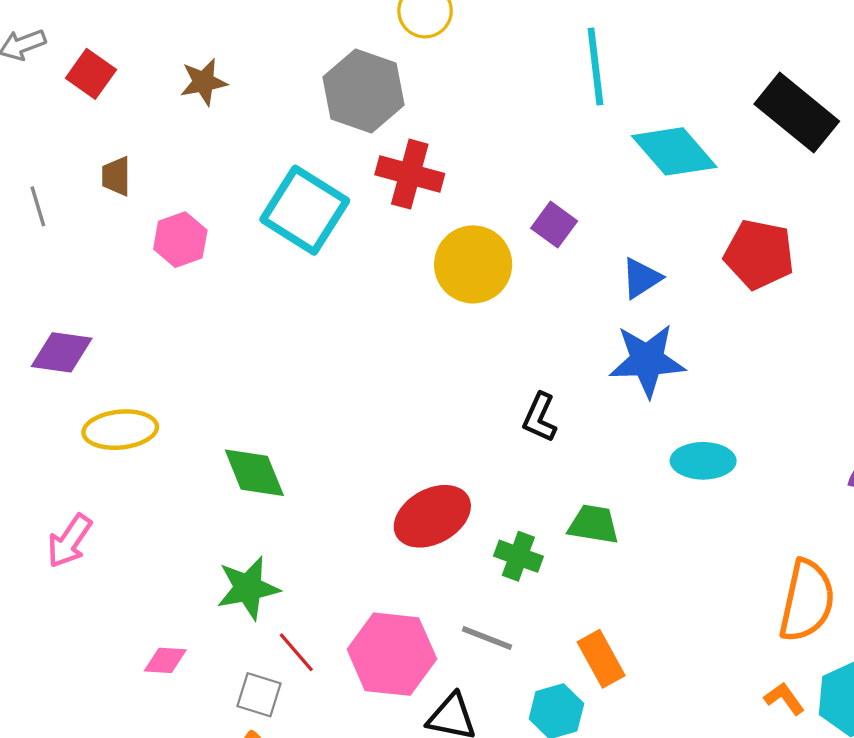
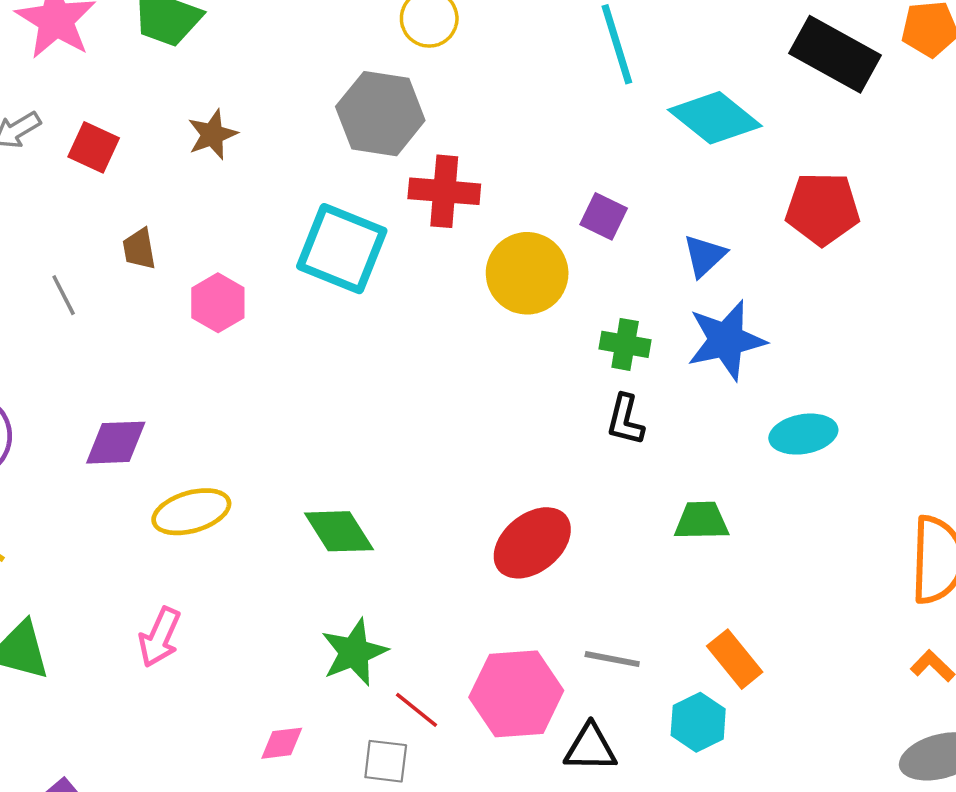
green cross: (518, 556) -> (625, 344), moved

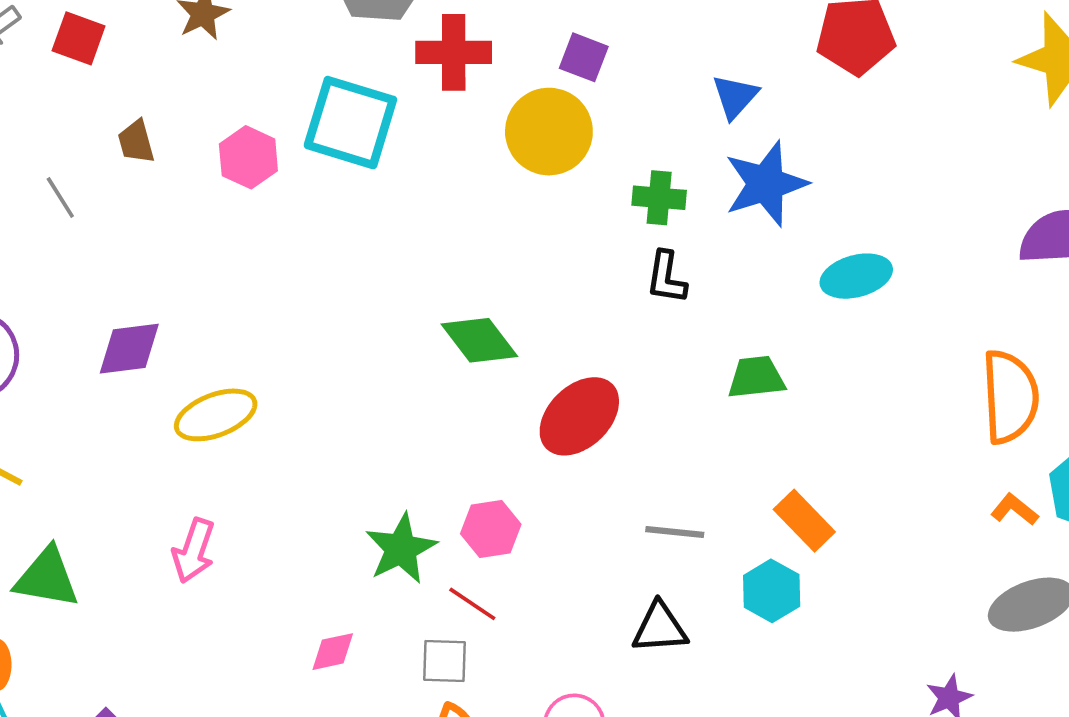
purple square: (604, 216) -> (584, 57), moved
pink hexagon: (218, 303) -> (248, 157), moved
green diamond: (339, 531) -> (479, 340), moved
pink hexagon: (516, 694) -> (491, 529), moved, size x0.6

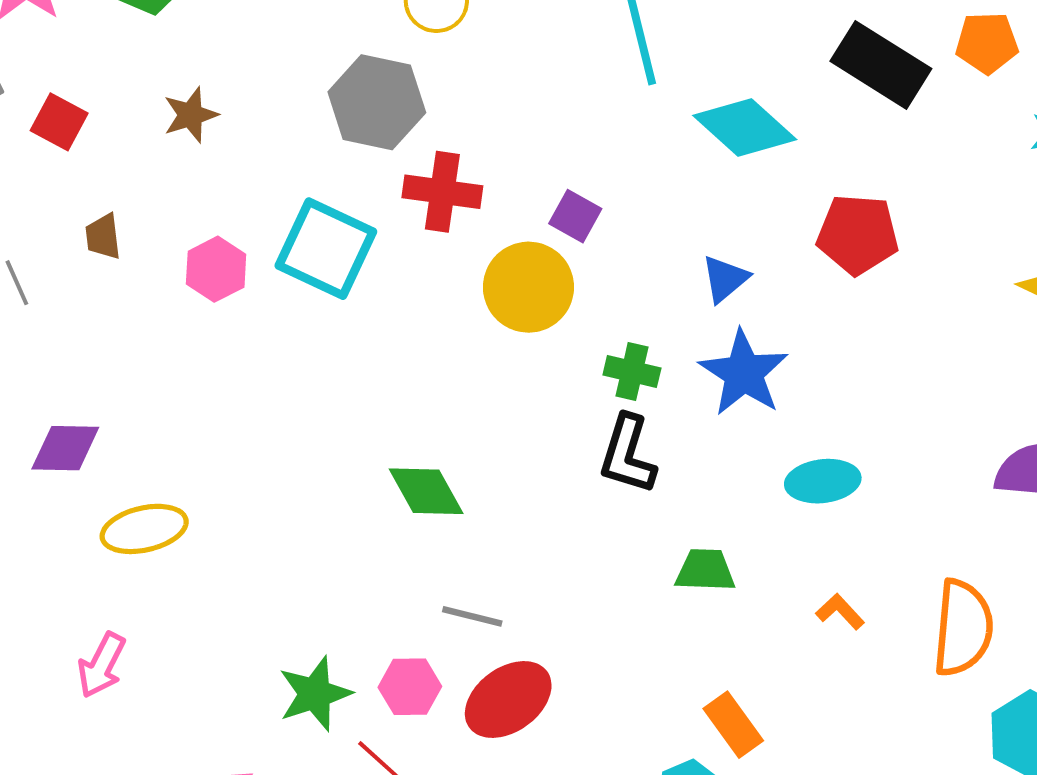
blue star: (766, 184) -> (744, 373), turned -30
black L-shape: (666, 277) -> (628, 454), size x1.4
red ellipse: (579, 416) -> (508, 700), moved
orange L-shape: (1015, 510) -> (840, 612), moved
gray line: (675, 532) -> (472, 616), moved

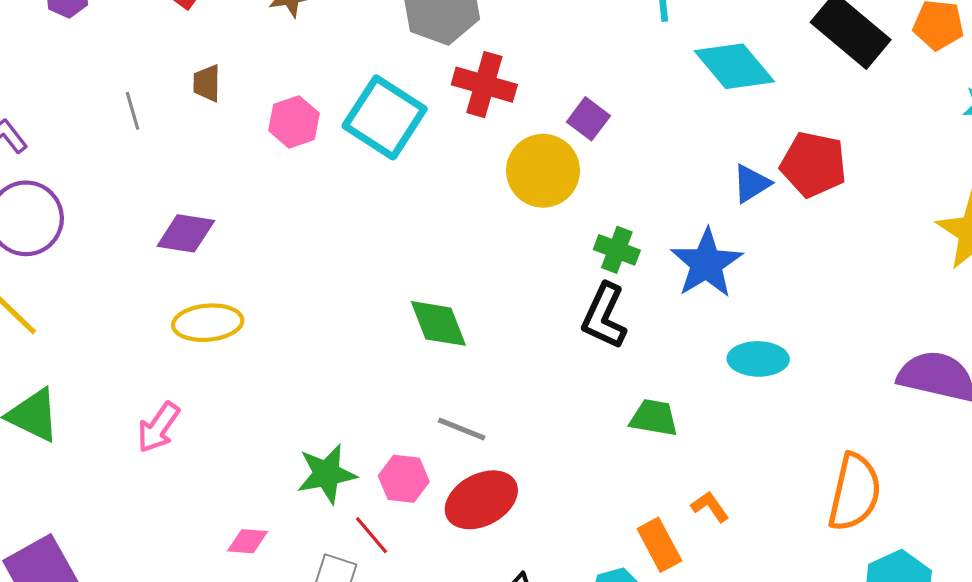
blue triangle: (725, 279) -> (751, 184), moved
purple diamond: (65, 448) -> (186, 233), moved
orange L-shape: (840, 612) -> (710, 507), moved

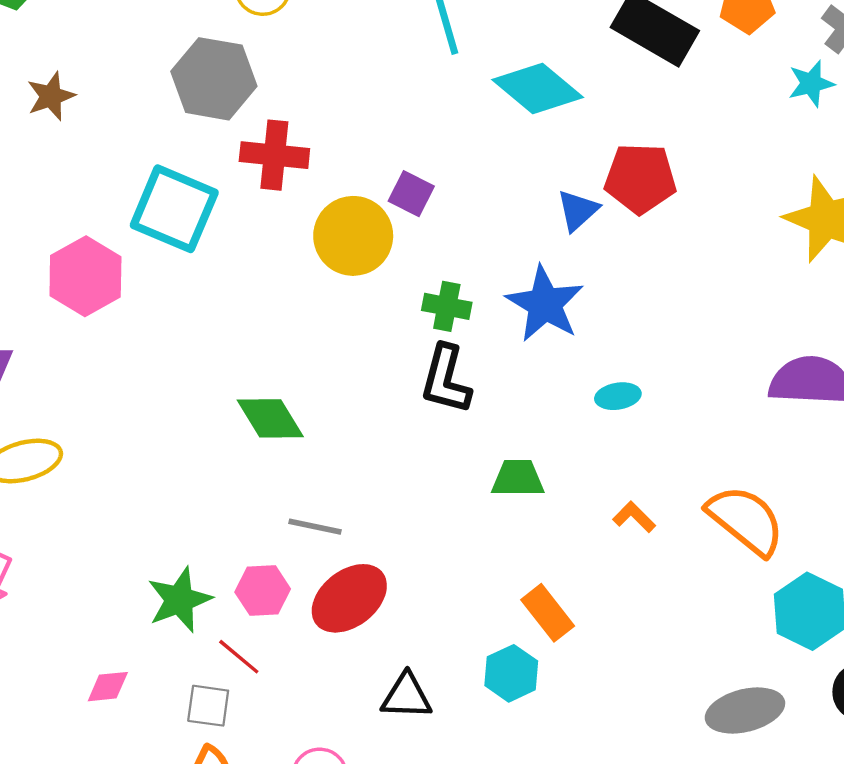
purple square: (588, 119) -> (411, 194), moved
pink hexagon: (294, 122) -> (85, 276), moved, size x1.4
cyan ellipse: (758, 359) -> (618, 396), size x0.7
orange semicircle: (855, 492) -> (746, 520), turned -54
orange L-shape: (710, 507) -> (634, 517), moved

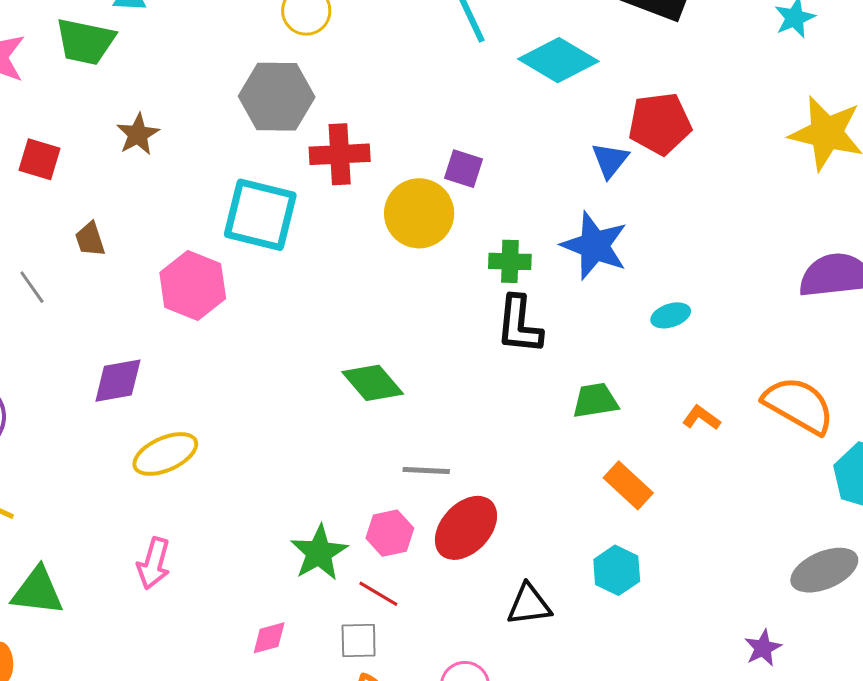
orange rectangle: (548, 613) -> (628, 485), moved

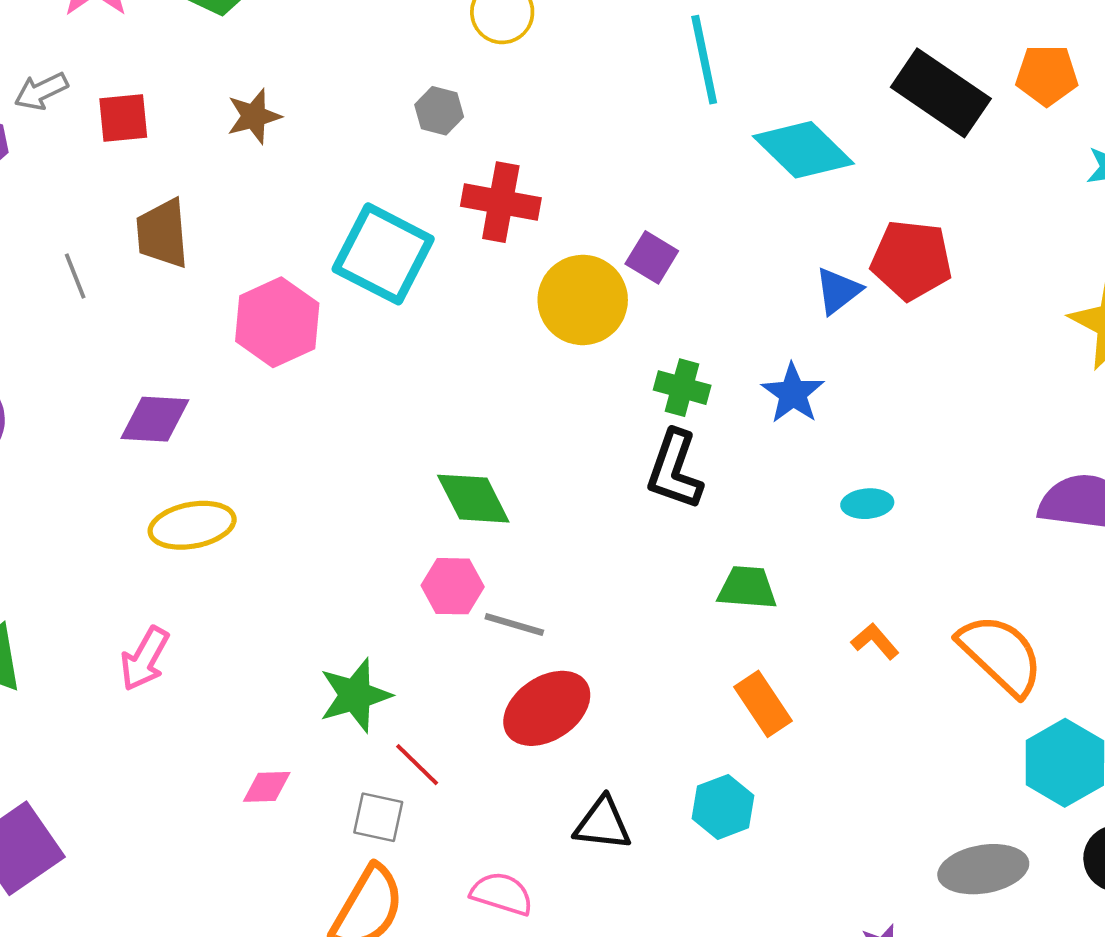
gray hexagon: (277, 97) -> (439, 111), size x0.5
red square: (40, 159) -> (123, 118), turned -36
brown trapezoid: (90, 239) -> (162, 233), size x1.5
blue star: (595, 246) -> (793, 393), size x0.7
pink hexagon: (390, 533) -> (453, 586), moved

